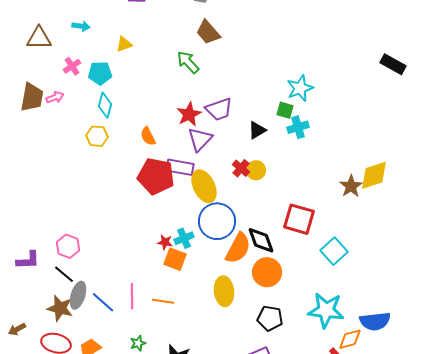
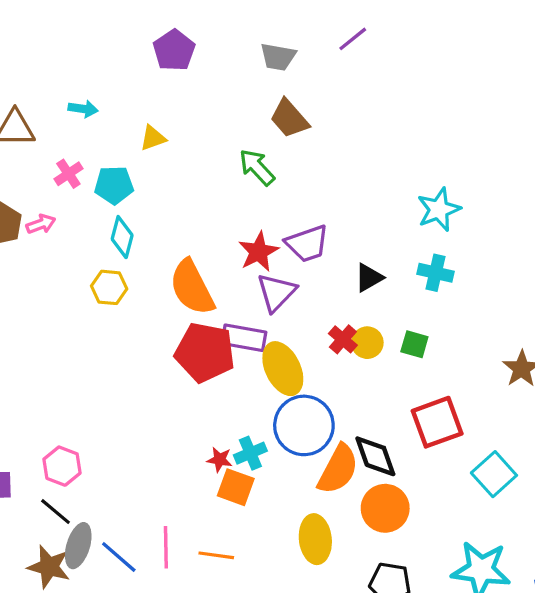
green square: (285, 110) -> (414, 344), moved
cyan cross: (298, 127) -> (435, 273), turned 30
orange semicircle: (148, 136) -> (192, 287), size x1.8
red square: (299, 219) -> (437, 422), turned -36

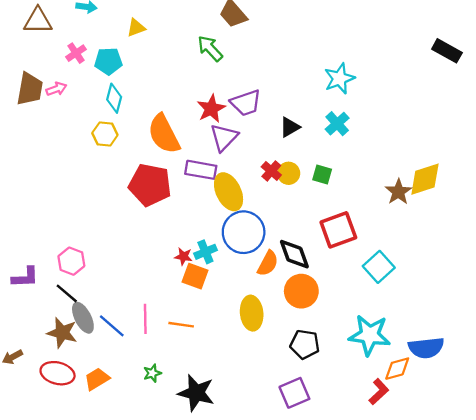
cyan cross: (435, 273) -> (337, 124), turned 35
red pentagon: (205, 352) -> (150, 185), moved
orange semicircle: (338, 469) -> (268, 263), size x0.7
gray ellipse: (78, 546) -> (83, 318), turned -44

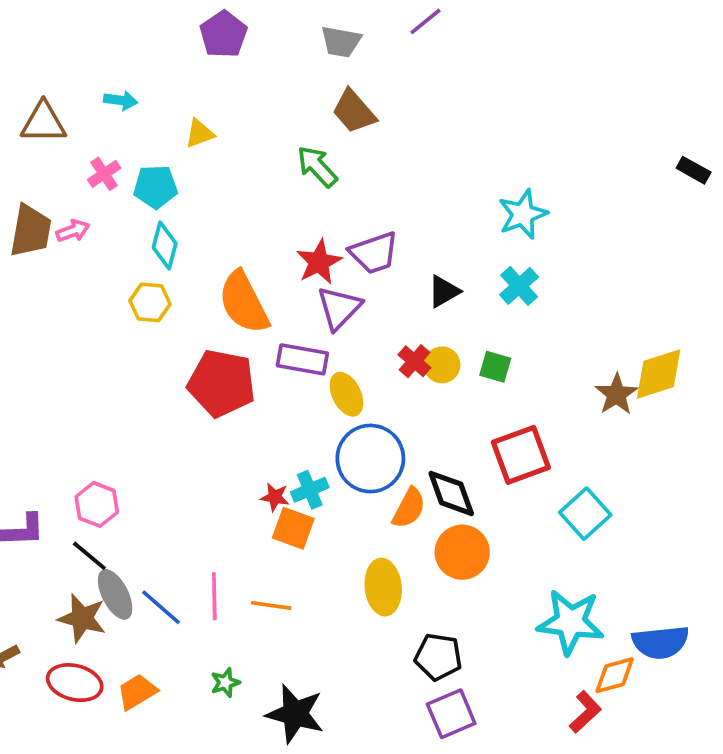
black rectangle: (447, 51) -> (694, 170), size x0.7
yellow ellipse: (229, 192) -> (346, 394), size x0.7
black pentagon: (305, 344) -> (438, 657), moved

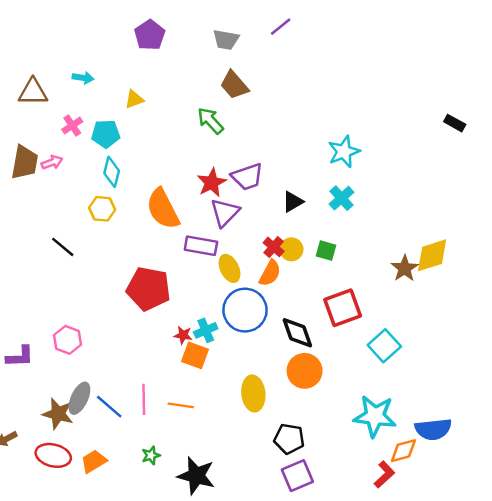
red pentagon: (222, 383) -> (149, 289), moved
orange semicircle: (409, 508) -> (270, 273), moved
black line: (89, 556) -> (63, 247), moved
gray ellipse: (115, 594) -> (79, 398), turned 52

